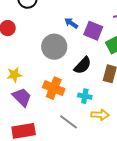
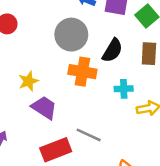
orange cross: (54, 88) -> (82, 72), moved
gray line: (69, 122) -> (89, 135), moved

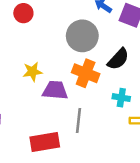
purple trapezoid: (44, 108) -> (55, 90), moved, turned -40
gray line: (89, 135) -> (79, 120), moved, turned 60

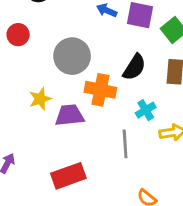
gray circle: (82, 36) -> (72, 56), moved
cyan cross: (121, 98) -> (146, 110), turned -30
gray line: (79, 120) -> (125, 144), moved

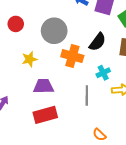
red circle: (18, 35) -> (16, 24), moved
purple trapezoid: (69, 115) -> (43, 86), moved

